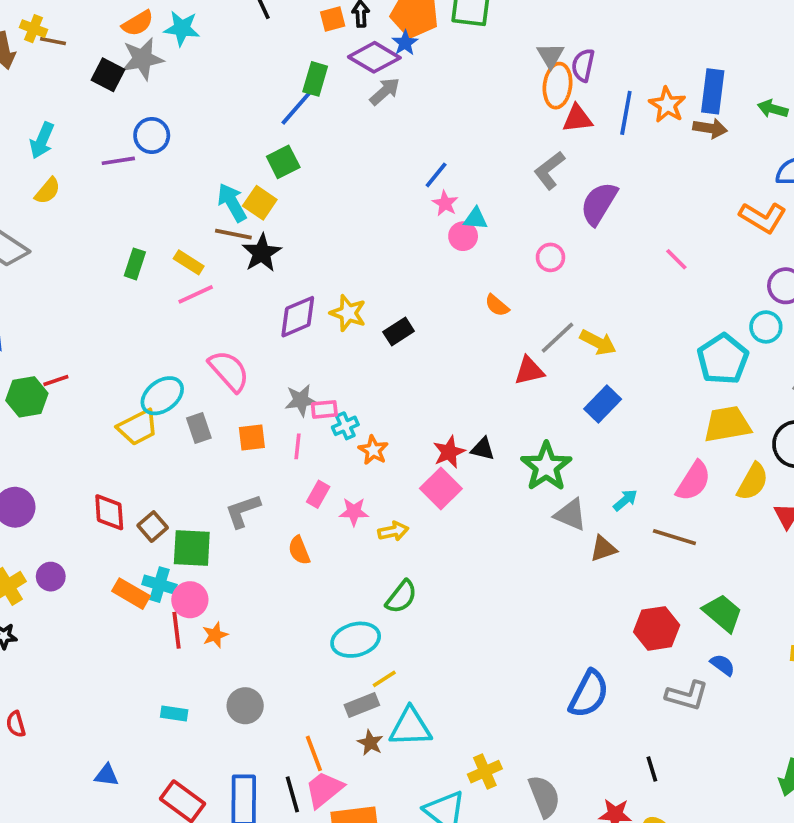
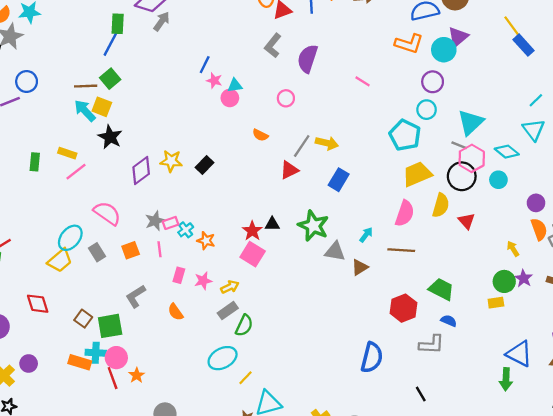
brown line: (233, 234) -> (86, 86), moved
red diamond: (109, 512) -> (38, 304), moved
gray rectangle: (362, 705) -> (228, 311), moved

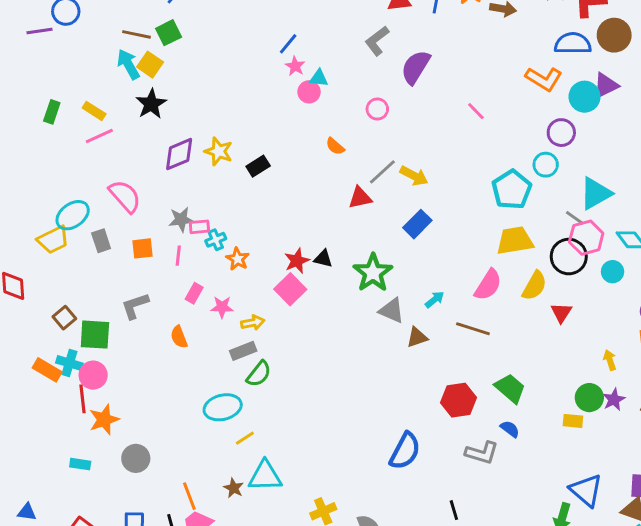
orange star: (137, 375) -> (104, 420), moved, size x1.5

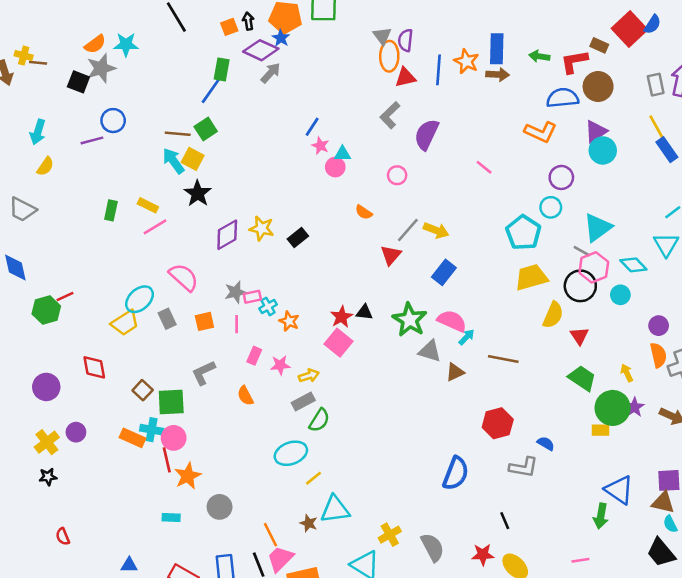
cyan circle: (585, 97) -> (603, 150), moved
red triangle: (360, 198) -> (391, 255), turned -30
pink semicircle: (488, 285) -> (452, 321), moved, turned -92
green trapezoid: (510, 388) -> (582, 378), moved
green circle: (589, 398) -> (613, 408), size x1.4

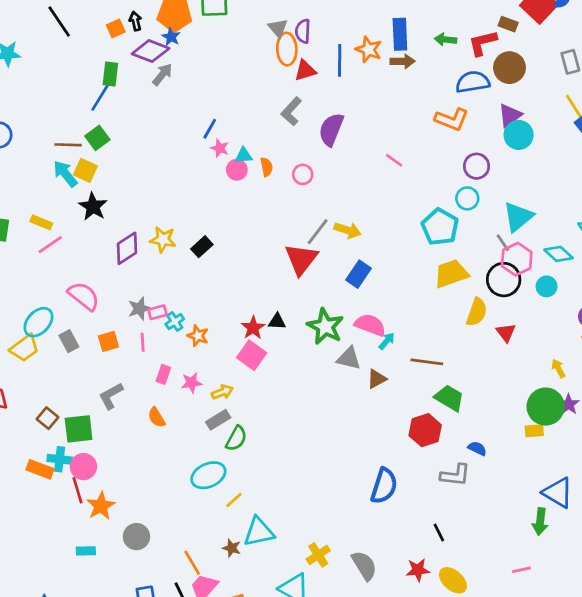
orange semicircle: (364, 212) -> (267, 167), moved, turned -132
gray line: (582, 251) -> (503, 243), turned 30
red triangle: (391, 255) -> (301, 259), size x1.5
green trapezoid: (582, 378) -> (449, 398), moved

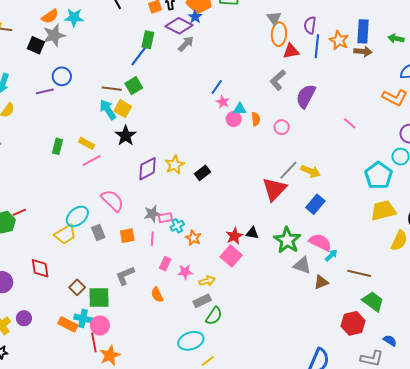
purple semicircle: (303, 31) -> (310, 25), moved
yellow star: (163, 239) -> (175, 165), turned 30

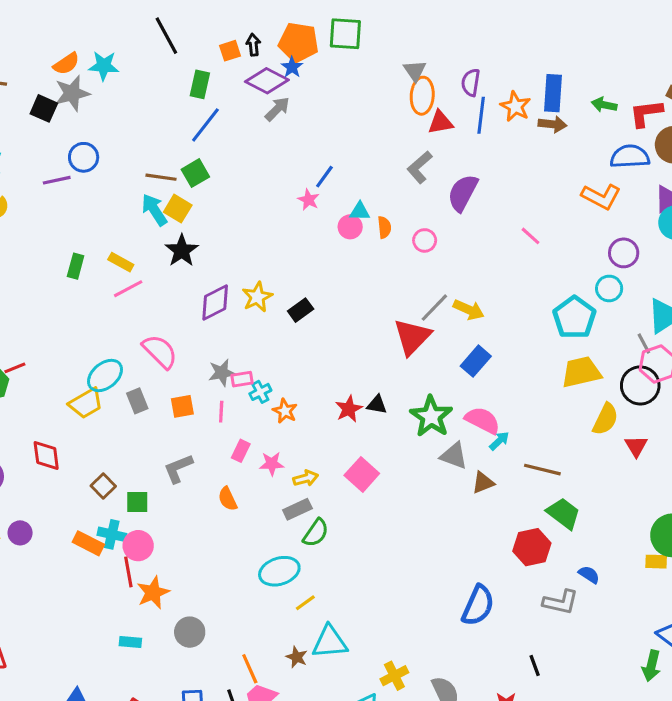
green rectangle: (148, 40) -> (200, 84), moved
pink star: (223, 102) -> (309, 200), moved
pink square: (231, 256) -> (362, 474), moved
green square: (99, 298) -> (137, 502), size x0.7

